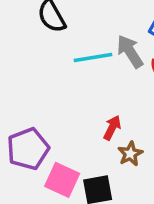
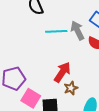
red arrow: (112, 128) -> (62, 72), size x1.5

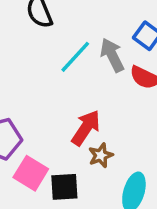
cyan line: (56, 31) -> (75, 57), turned -45

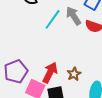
red arrow: (86, 128) -> (50, 73), moved

